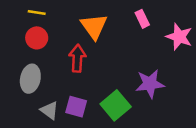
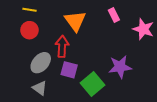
gray ellipse: (30, 79) -> (41, 63), moved, turned 30
purple square: (76, 107) -> (69, 70), moved

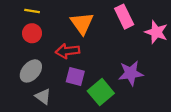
pink rectangle: (114, 15) -> (124, 17), size x1.5
red arrow: (62, 46) -> (68, 51), turned -100
gray ellipse: (41, 63) -> (31, 71), moved

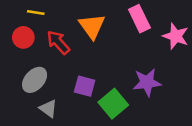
red circle: (32, 33) -> (23, 37), moved
red arrow: (68, 51) -> (58, 42), moved, turned 55

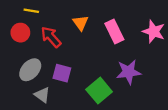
pink rectangle: (139, 19) -> (114, 31), moved
orange triangle: (92, 26) -> (81, 23), size x0.7
purple square: (85, 86) -> (62, 73), moved

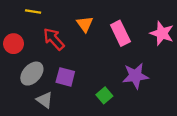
red circle: (20, 33) -> (14, 44), moved
green square: (99, 91) -> (104, 95), size x0.6

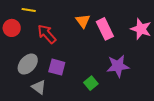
orange triangle: (85, 24) -> (83, 21), moved
red circle: (14, 44) -> (12, 28), moved

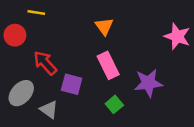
pink rectangle: (105, 29) -> (108, 65), moved
red arrow: (47, 34) -> (45, 63), moved
gray ellipse: (28, 64) -> (21, 93), moved

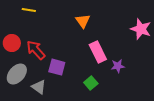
red circle: (15, 35) -> (12, 43), moved
pink rectangle: (108, 65) -> (98, 52), moved
purple star: (148, 83) -> (118, 66), size x0.6

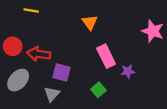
red arrow: (36, 50) -> (39, 54), turned -40
gray triangle: (39, 87) -> (52, 94), moved, turned 35

